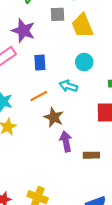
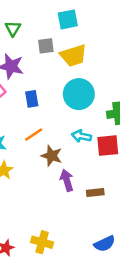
yellow trapezoid: (82, 26) -> (73, 56), turned -80
cyan circle: (84, 62) -> (79, 94), size x1.6
cyan arrow: (68, 86) -> (81, 136), moved

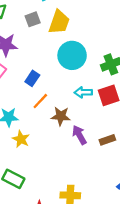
yellow trapezoid: (73, 56) -> (59, 22), turned -40
blue rectangle: (32, 99) -> (32, 78), moved, turned 56

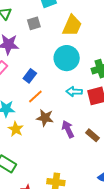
yellow trapezoid: (59, 22) -> (72, 26), moved
brown star: (61, 116) -> (45, 118), moved
brown rectangle: (107, 140) -> (92, 135), turned 56

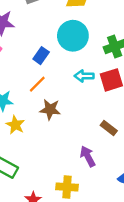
blue rectangle: (30, 76) -> (41, 56), moved
purple arrow: (68, 129) -> (88, 156), moved

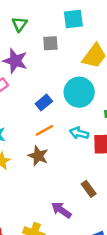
orange line: (37, 84) -> (44, 130), moved
purple arrow: (88, 156) -> (61, 210), turned -42

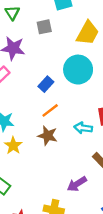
cyan arrow: (79, 133) -> (83, 128), moved
purple arrow: (61, 210) -> (77, 184), turned -60

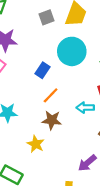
gray square: (44, 27) -> (47, 17), moved
yellow star: (13, 146) -> (36, 144), moved

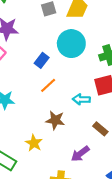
brown star: (52, 120) -> (55, 120), moved
yellow star: (36, 144) -> (34, 143), moved

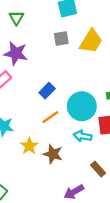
cyan circle: (71, 44) -> (82, 106), moved
yellow star: (34, 143) -> (29, 146), moved

